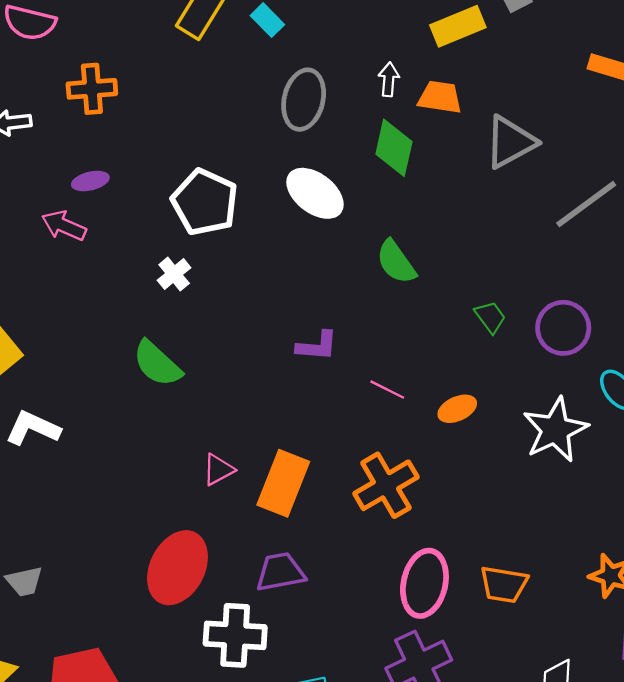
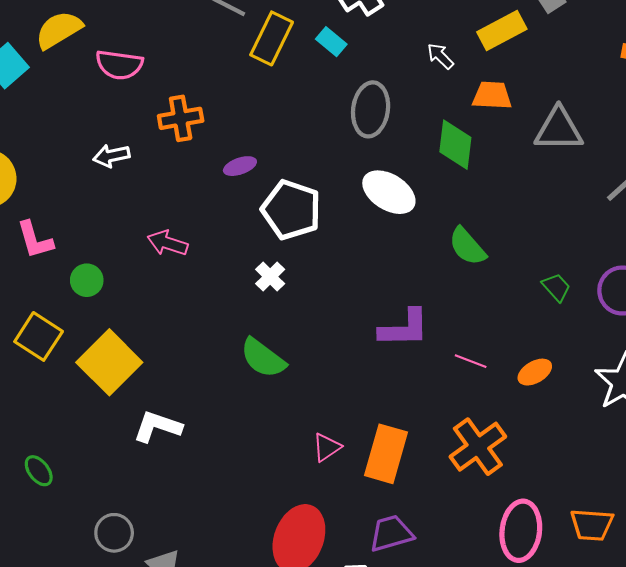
white arrow: (389, 79) -> (440, 56), moved, turned -44
gray triangle: (510, 142) -> (559, 129), turned 34
purple ellipse: (90, 181) -> (240, 166), moved
purple L-shape: (317, 346) -> (404, 328), size x1.4

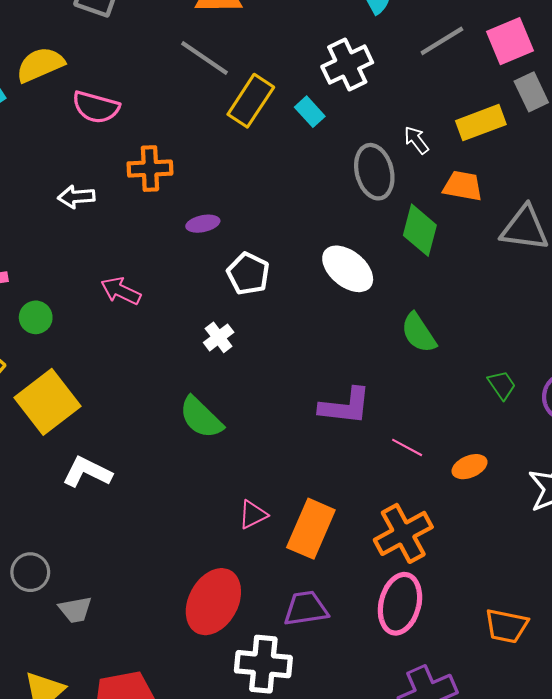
gray ellipse: (371, 109) -> (374, 172), moved, turned -30
white pentagon: (291, 210) -> (248, 274), size x0.7
pink ellipse: (521, 531) -> (400, 604), moved

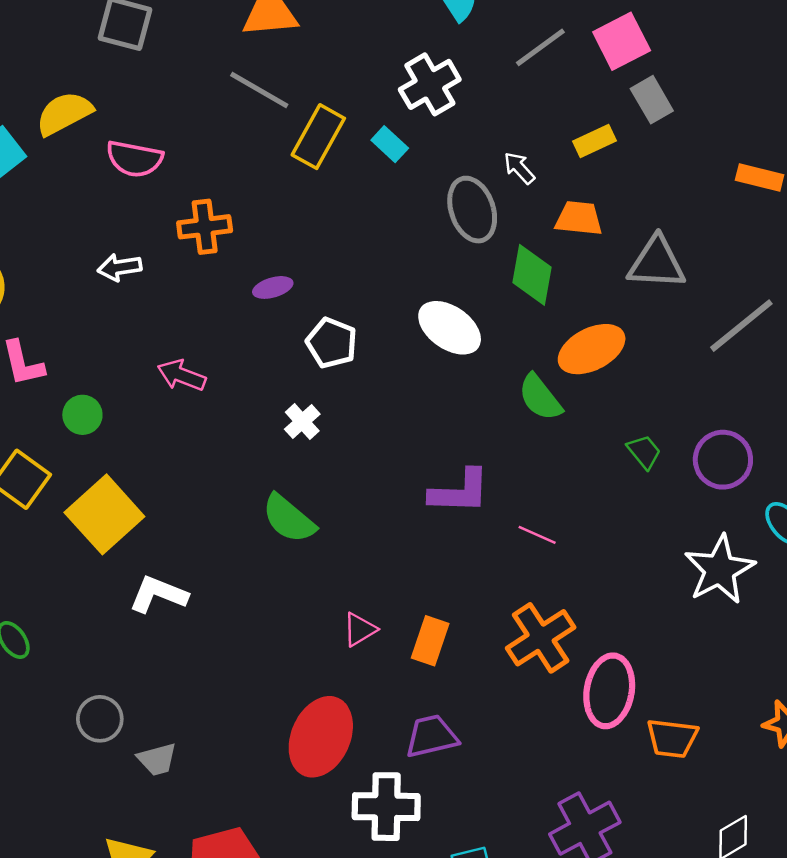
yellow rectangle: (481, 123) -> (595, 141), size x0.7
orange ellipse: (470, 467) -> (592, 349), moved, size x1.6
orange rectangle: (311, 529) -> (430, 641), size x0.7
pink ellipse: (400, 604) -> (609, 691), moved

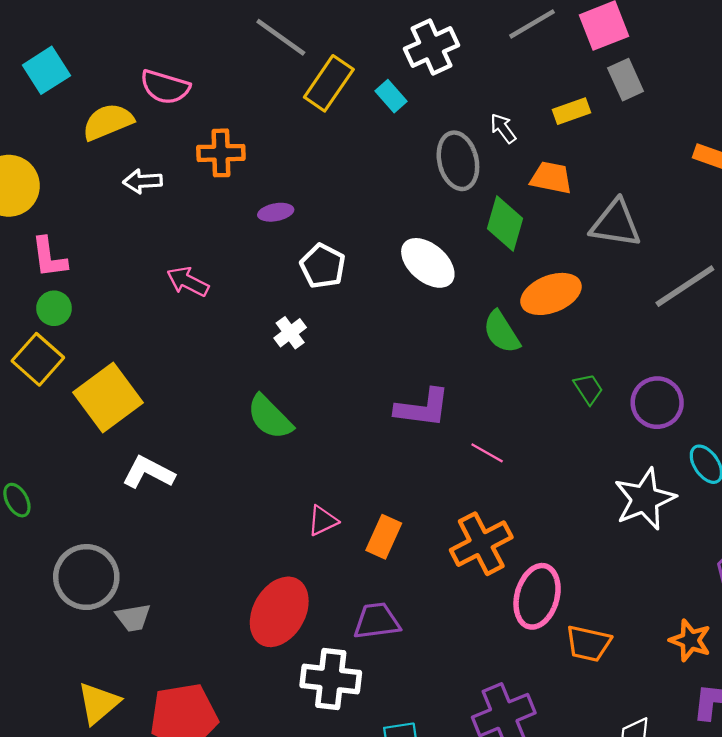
yellow semicircle: (64, 113) -> (108, 122), moved
green circle: (82, 415) -> (54, 308), moved
gray circle: (100, 719) -> (86, 577), size x1.6

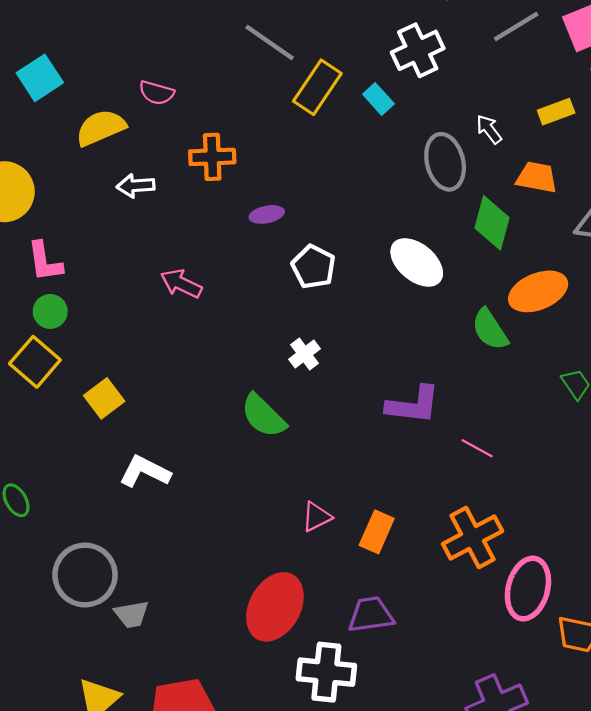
pink semicircle: (165, 87) -> (157, 93), size x0.7
white cross: (290, 333) -> (304, 354), moved
yellow square: (108, 397) -> (104, 398), size x0.6

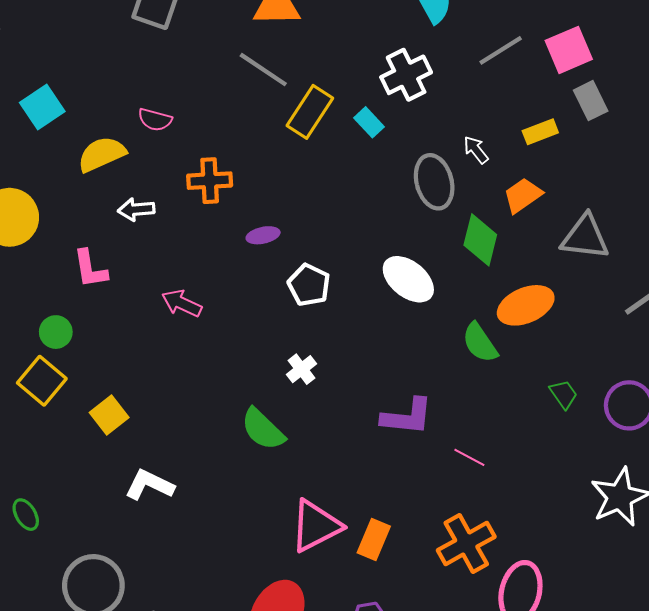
orange trapezoid: (537, 177) -> (523, 195), turned -45
pink L-shape: (45, 262) -> (90, 269), moved
pink triangle: (317, 517) -> (316, 526), size x1.8

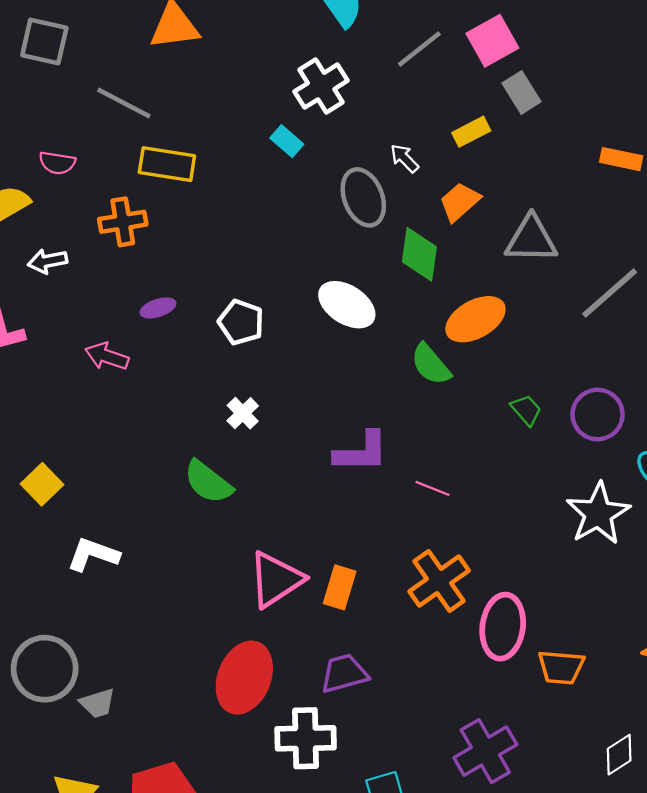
gray line: (263, 70) -> (124, 103), moved
yellow rectangle: (310, 112) -> (167, 164), moved, turned 72
purple ellipse: (263, 235) -> (158, 308), moved

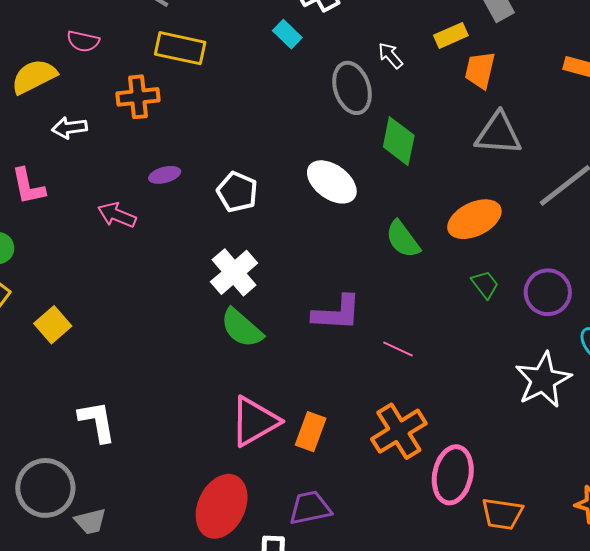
orange trapezoid: (460, 202) -> (480, 70), moved, turned -39
orange ellipse: (475, 319) -> (474, 219), moved
white cross: (243, 413) -> (234, 272), size x1.6
green semicircle: (208, 482) -> (242, 328), moved
white L-shape: (93, 554) -> (97, 421), moved, turned 57

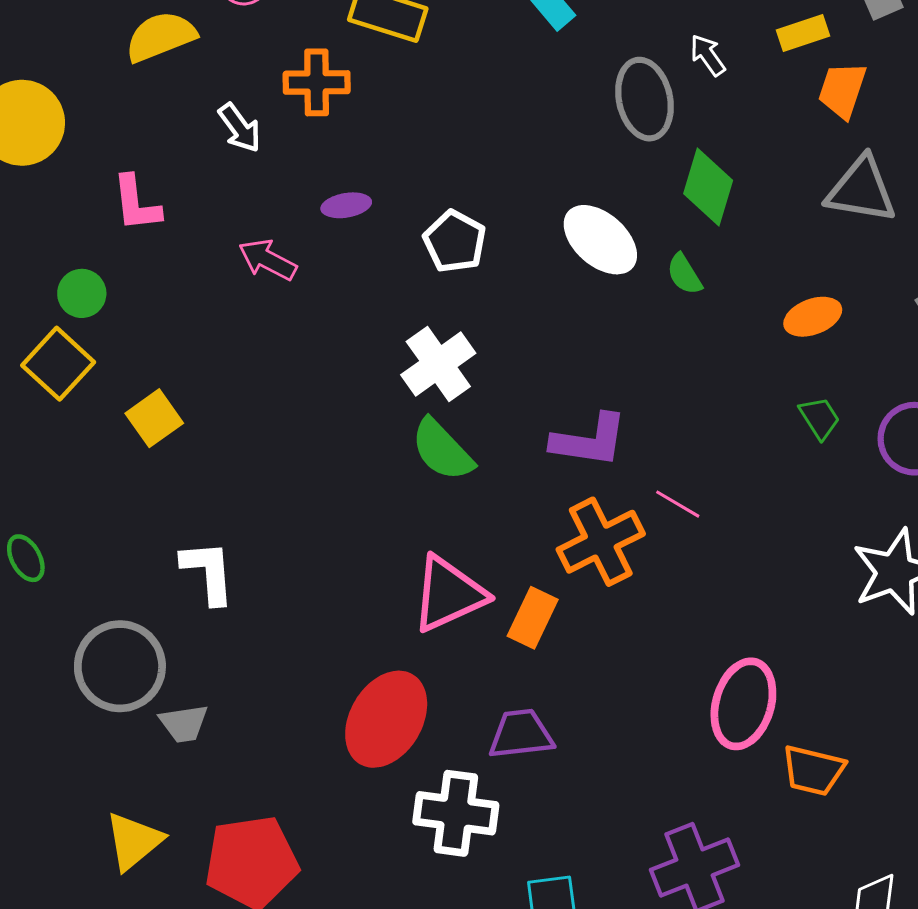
white arrow: (69, 128) -> (240, 128), moved, turned -124
orange ellipse: (474, 219) -> (813, 317), size x0.7
green semicircle: (403, 239) -> (684, 274), moved, size x0.7
orange cross: (399, 431) -> (601, 542), moved

